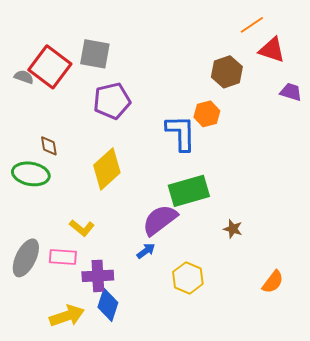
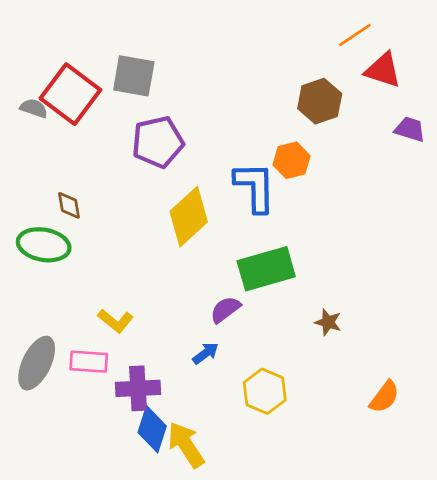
yellow diamond: (107, 169) -> (189, 217), moved
purple semicircle: (160, 220) -> (225, 310), size x0.6
yellow arrow: (67, 316) -> (186, 445), moved, turned -104

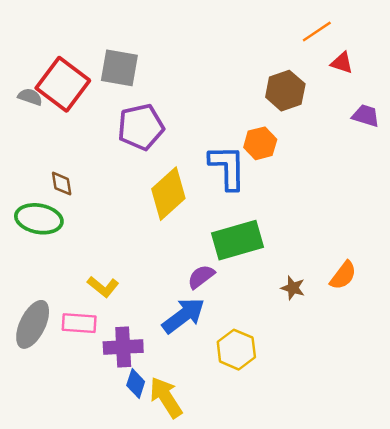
red triangle: (383, 70) -> (342, 63), size x0.7
blue arrow: (206, 353) -> (183, 316), size x1.8
orange semicircle: (384, 397) -> (343, 275), moved
blue diamond: (152, 429) -> (136, 383), size x0.7

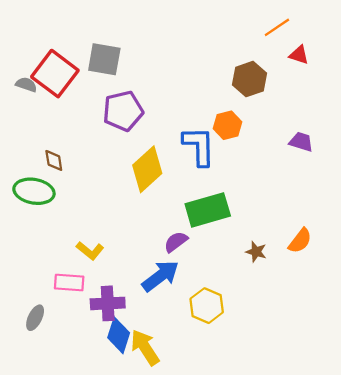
purple trapezoid: (366, 116) -> (301, 142), moved
gray ellipse: (33, 324) -> (35, 318), moved, size x0.6
blue diamond: (136, 383) -> (119, 335), size x1.4

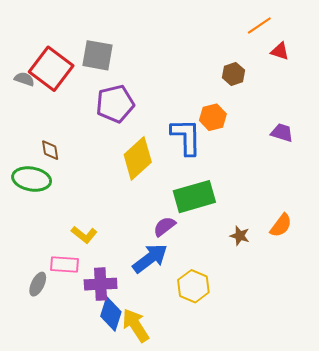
brown hexagon: (249, 79) -> (234, 74), size x0.7
gray ellipse: (35, 318) -> (38, 284), moved

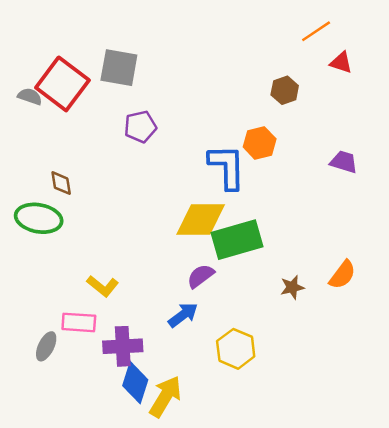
purple pentagon: (115, 104) -> (140, 127), size x0.7
yellow diamond: (138, 158) -> (201, 220), moved, turned 42
brown star: (240, 236) -> (292, 287), turned -30
blue arrow: (150, 258) -> (183, 315), size x0.7
yellow arrow: (136, 325) -> (165, 397), turned 64

